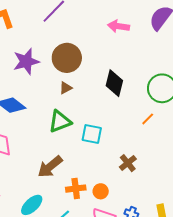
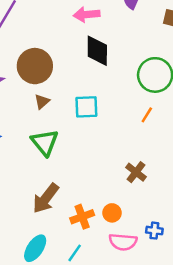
black diamond: (114, 83) -> (97, 51), moved
green triangle: (60, 121) -> (45, 143), turned -35
cyan square: (92, 134) -> (86, 107), moved

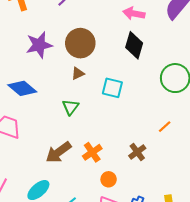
orange line: (147, 115) -> (165, 127), moved
green triangle: (45, 143) -> (71, 107), size x0.7
orange cross: (82, 217) -> (92, 152), moved, turned -30

